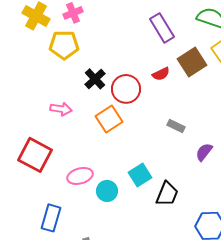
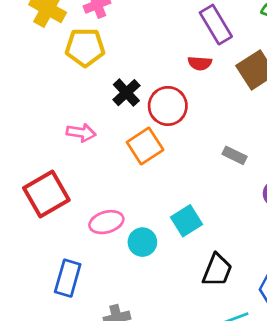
red semicircle: (161, 74) -> (200, 63), moved, turned 30
red square: (35, 155) -> (46, 194), turned 32
black trapezoid: (167, 194) -> (217, 270), moved

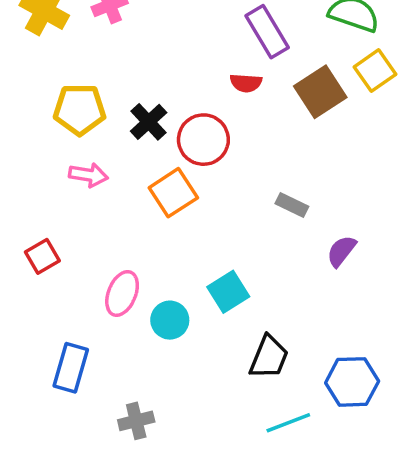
yellow pentagon: (85, 47) -> (80, 109), moved
red square: (46, 194) -> (42, 256), size x0.6
pink ellipse: (106, 222) -> (122, 294), turned -52

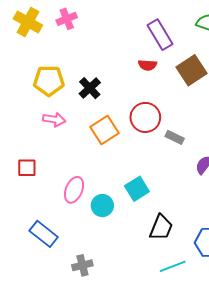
red circle: (203, 140) -> (145, 117), moved
red square: (42, 256) -> (27, 168), turned 30
blue rectangle: (71, 368) -> (44, 234), turned -68

